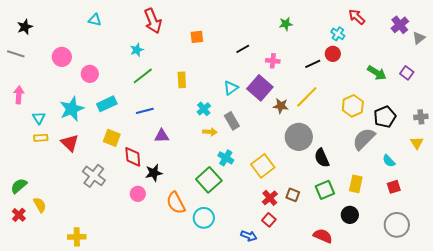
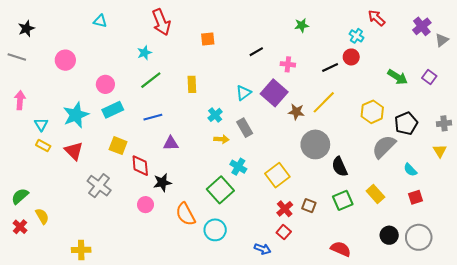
pink circle: (90, 74) -> (105, 84), moved
yellow rectangle: (41, 138) -> (43, 146), turned 32
yellow rectangle: (356, 184) -> (375, 194), turned -54
black circle: (350, 215) -> (389, 235), moved

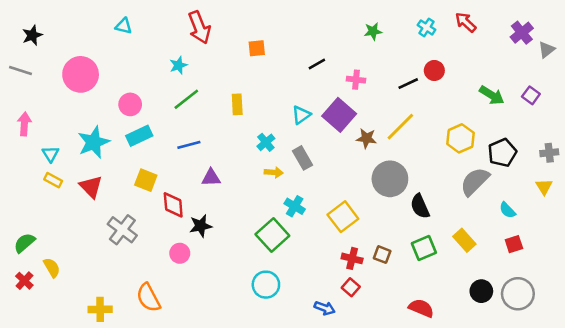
cyan cross: (356, 36) -> (426, 27), moved
pink circle: (65, 60) -> (81, 74), size x1.4
red cross: (285, 209) -> (352, 258), turned -35
orange semicircle: (186, 214) -> (148, 298), moved

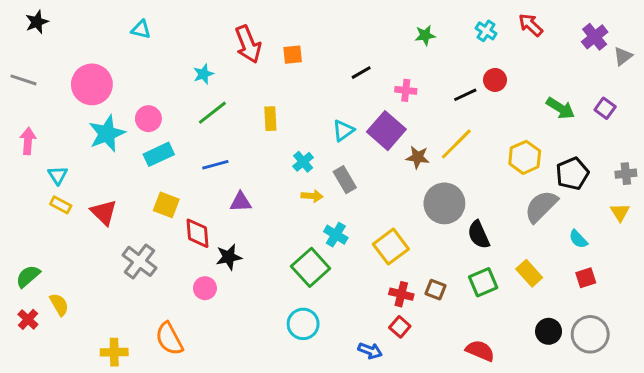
red arrow: (199, 27) -> (248, 44), moved
black star: (32, 35) -> (37, 22), moved
cyan star: (94, 142) -> (107, 134), moved

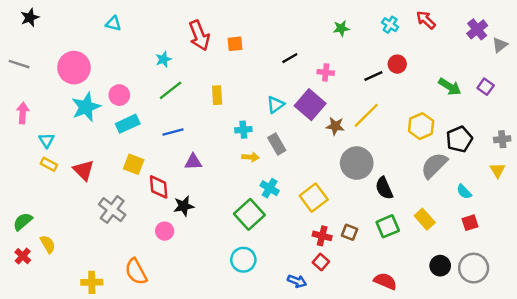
cyan cross: (303, 162) -> (243, 130), turned 35

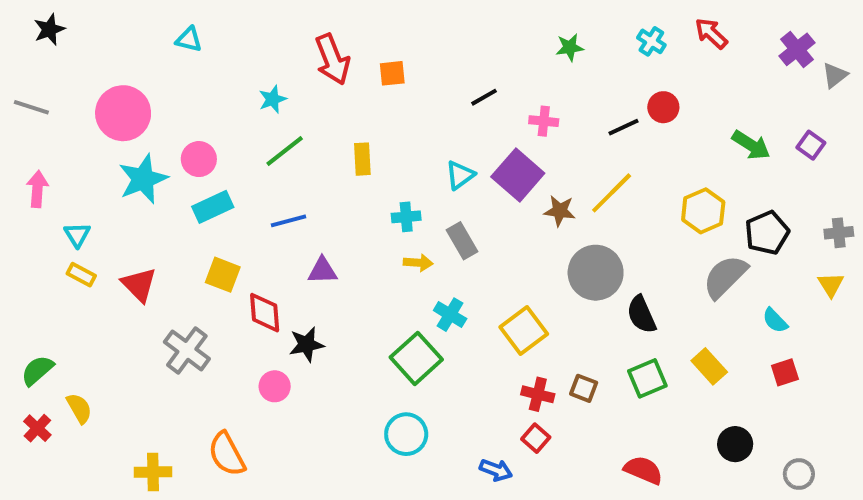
gray circle: (474, 268) -> (799, 474), moved, size x0.6

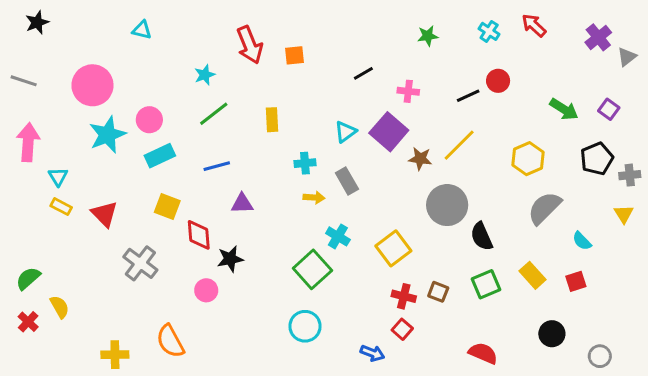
pink arrow: (37, 189) -> (28, 142), size x1.4
black pentagon: (767, 233) -> (597, 159), moved
red square: (785, 372) -> (576, 281), moved

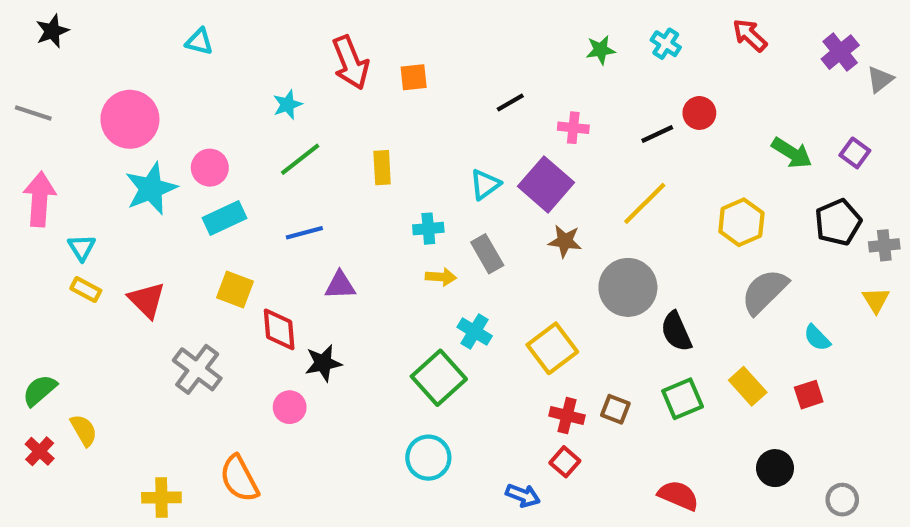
cyan cross: (489, 31) -> (666, 44), moved
brown star: (420, 159) -> (565, 241), moved

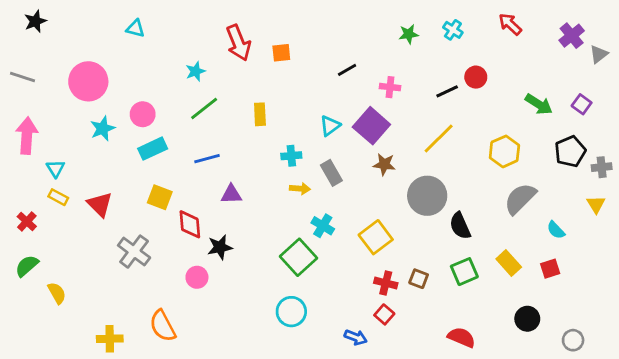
cyan star: (151, 189) -> (103, 129), size x0.7
red cross: (40, 451) -> (27, 221), moved

